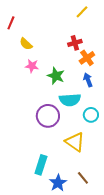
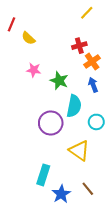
yellow semicircle: (26, 44) -> (28, 38), moved
cyan semicircle: (70, 100) -> (74, 106), turned -75

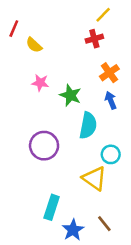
red cross: (79, 46) -> (94, 39), moved
cyan circle: (96, 122) -> (111, 154), moved
purple circle: (51, 123) -> (44, 146), moved

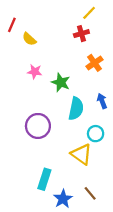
blue arrow: (111, 100) -> (102, 101), moved

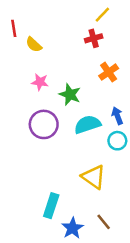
red line: (12, 25) -> (14, 28), turned -32
cyan semicircle: (76, 109) -> (87, 124), turned -120
purple circle: (38, 126) -> (44, 124), moved
cyan circle: (96, 134) -> (117, 141), moved

